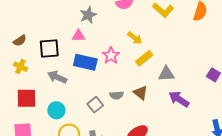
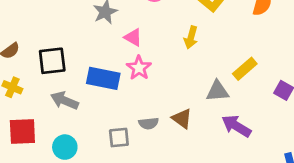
pink triangle: (79, 36) -> (133, 37), moved, turned 32
yellow arrow: (135, 38) -> (191, 37), moved, turned 70
yellow rectangle: (144, 58) -> (245, 69), moved
gray square: (95, 105) -> (119, 138), turned 35

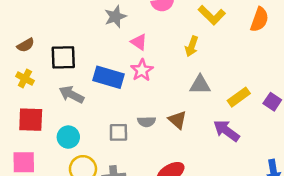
yellow rectangle: (245, 69) -> (239, 97), moved
gray triangle: (217, 91) -> (200, 85), moved

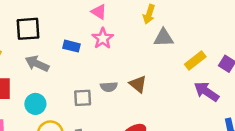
blue rectangle: (109, 77) -> (71, 46), size x0.6
gray triangle: (200, 85) -> (164, 38), moved
purple arrow: (226, 131) -> (206, 92), moved

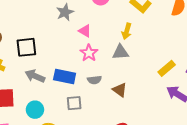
gray triangle: (164, 38) -> (120, 52), moved
blue rectangle: (71, 46) -> (65, 76), moved, size x1.5
gray semicircle: (109, 87) -> (94, 80), moved

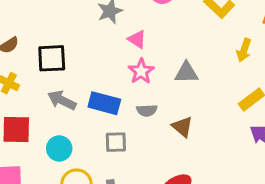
yellow arrow: (127, 31) -> (244, 50), moved

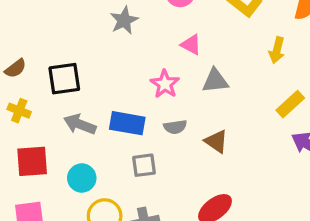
pink triangle: (137, 39) -> (191, 45), moved

